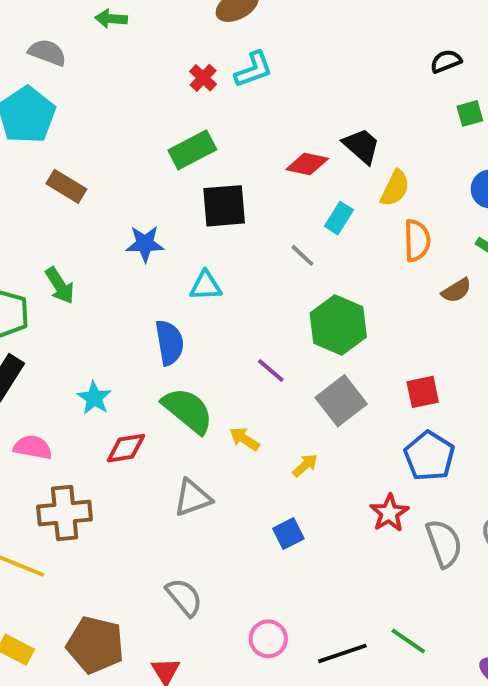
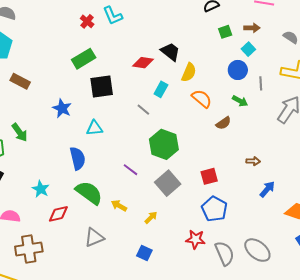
cyan L-shape: (254, 69) -> (113, 16), turned 90
orange semicircle: (417, 240) -> (202, 99), turned -45
blue star: (145, 244) -> (62, 108), turned 30
red star: (389, 513) -> (196, 239), turned -30
blue square: (288, 534) -> (144, 253), turned -35

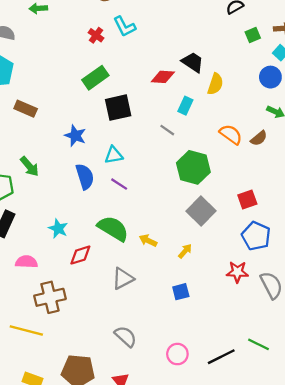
orange semicircle: (202, 99) -> (231, 134), moved
blue semicircle: (78, 158) -> (85, 177), moved
purple line: (131, 170) -> (119, 184), moved
blue square: (144, 253) -> (181, 292), turned -35

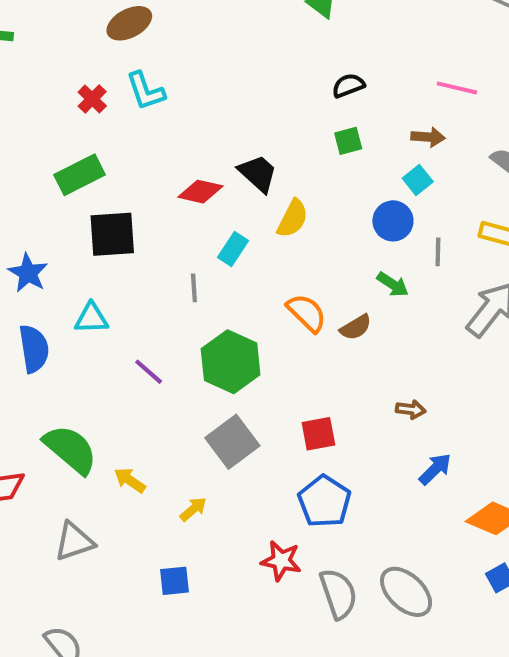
green square: (253, 35) -> (348, 141), moved
gray line: (167, 130) -> (194, 288), turned 42
purple line: (119, 184) -> (149, 372), moved

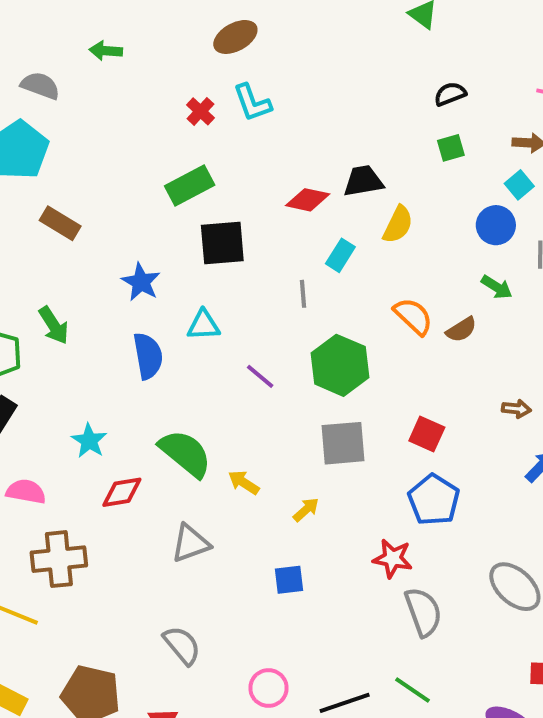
black trapezoid: (258, 173) -> (363, 181), turned -51
red square: (318, 434) -> (427, 434), turned 36
gray square: (232, 442) -> (343, 443), turned 33
gray semicircle: (338, 594) -> (423, 612), moved

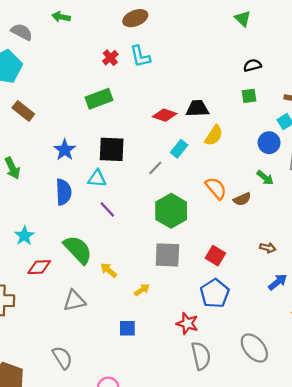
black square: (222, 243) -> (112, 149), moved
gray line: (303, 294) -> (155, 168), turned 42
purple line: (260, 376) -> (107, 209), moved

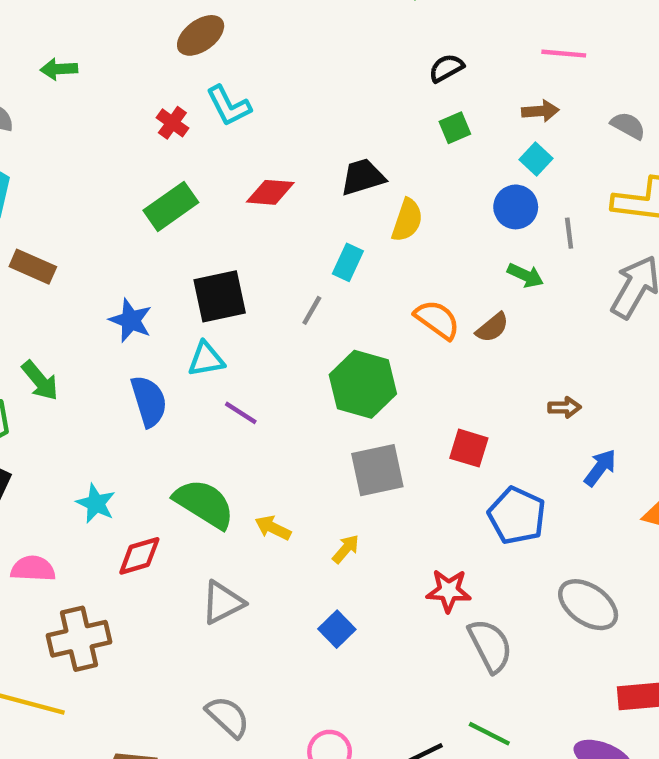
red diamond: (165, 115) -> (270, 192), moved
blue pentagon: (215, 293) -> (517, 516), moved
blue square: (127, 328) -> (337, 629), turned -30

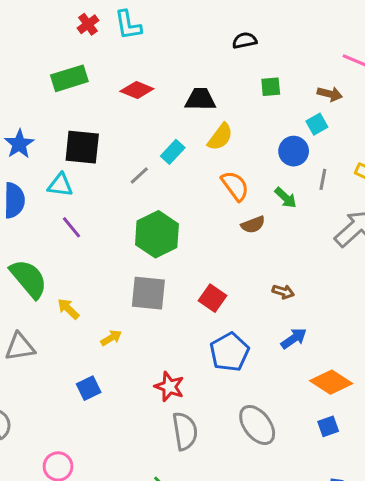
black semicircle: (446, 68) -> (245, 40), moved
orange semicircle: (437, 320) -> (235, 186), moved

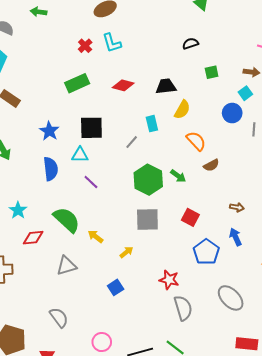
cyan rectangle: (173, 152) -> (152, 124), turned -49
green arrow: (286, 198) -> (178, 176), moved
blue arrow: (294, 338) -> (236, 237), moved, turned -72

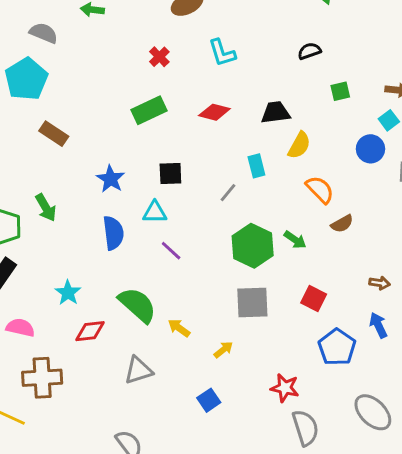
cyan L-shape: (112, 43) -> (222, 53), moved
black square: (91, 128) -> (170, 173), size x0.7

